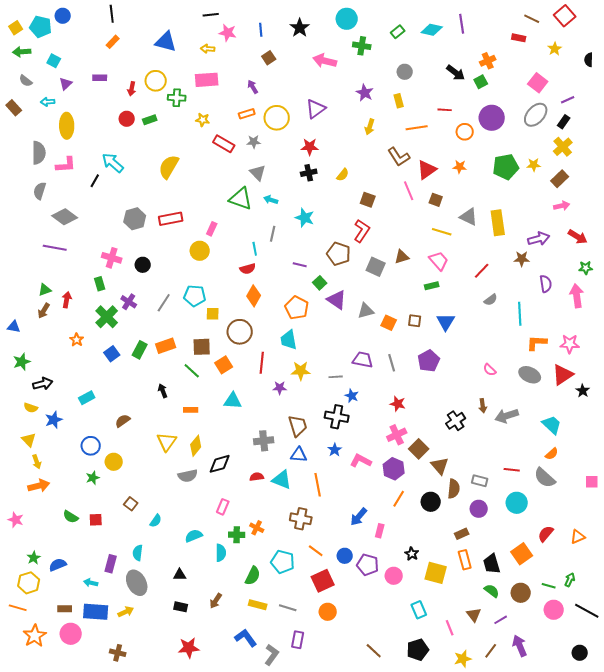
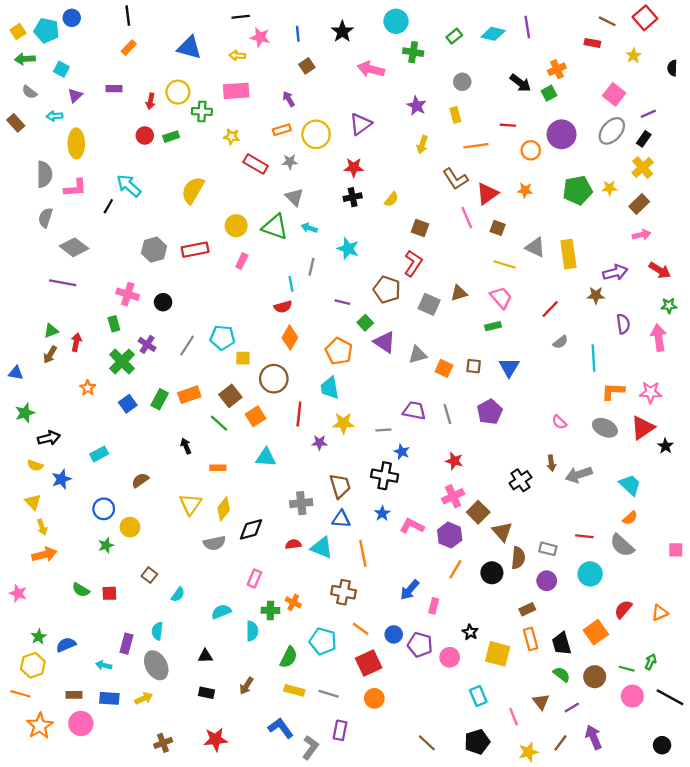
yellow circle: (200, 251) -> (236, 226), moved
brown square: (202, 347) -> (230, 396), turned -36
blue rectangle: (96, 612) -> (109, 698), size x0.7
brown cross: (118, 653) -> (163, 743), moved, turned -35

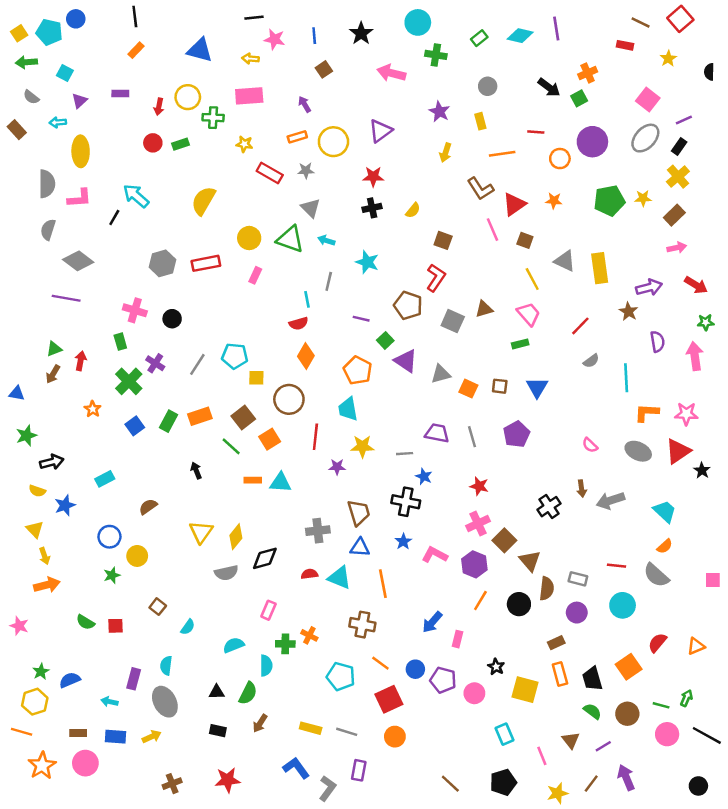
yellow line: (504, 264) -> (532, 279), turned 45
brown star: (596, 295) -> (629, 311), turned 30
orange rectangle: (218, 468) -> (253, 480), moved
green semicircle: (289, 657) -> (248, 693), moved

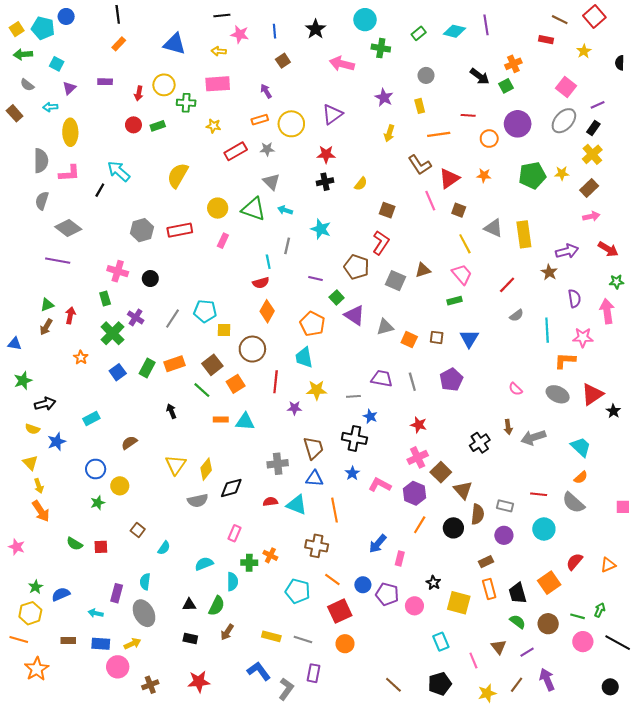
red rectangle: (270, 173) -> (236, 151), turned -60
pink star: (686, 414) -> (583, 337), moved
orange arrow: (47, 585) -> (41, 511), turned 70
pink circle: (85, 763) -> (118, 667), moved

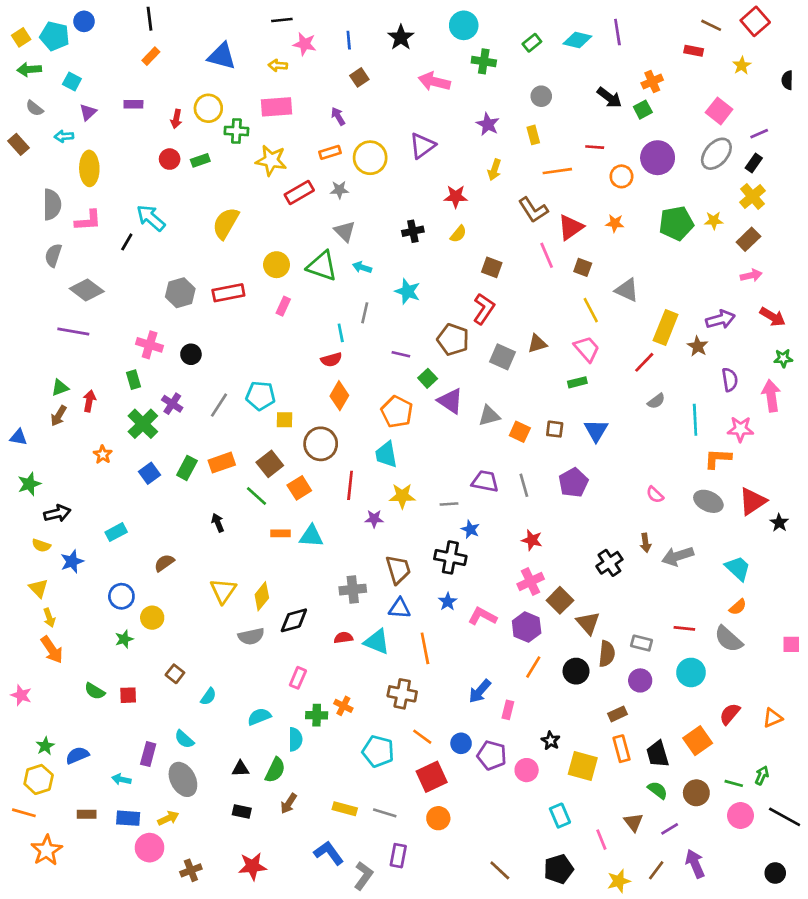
yellow star: (213, 126) -> (271, 160), size x1.6
red star: (326, 154) -> (456, 196), moved
yellow rectangle: (524, 234) -> (666, 328), moved, turned 30
cyan semicircle: (145, 582) -> (184, 739), turned -56

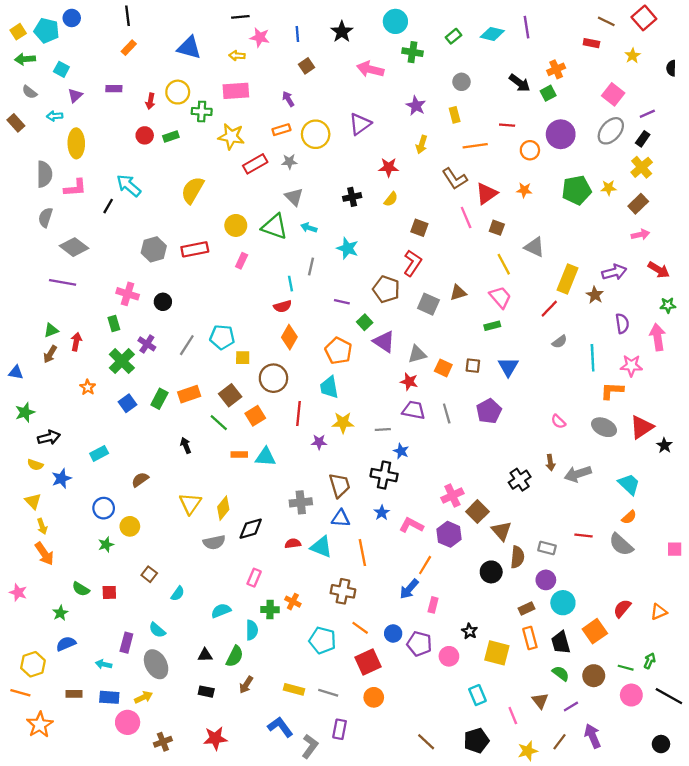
red star: (532, 540) -> (409, 382), moved
orange line: (533, 667) -> (425, 565), moved
cyan circle: (691, 672) -> (563, 603), moved
green star: (45, 746) -> (60, 613), moved

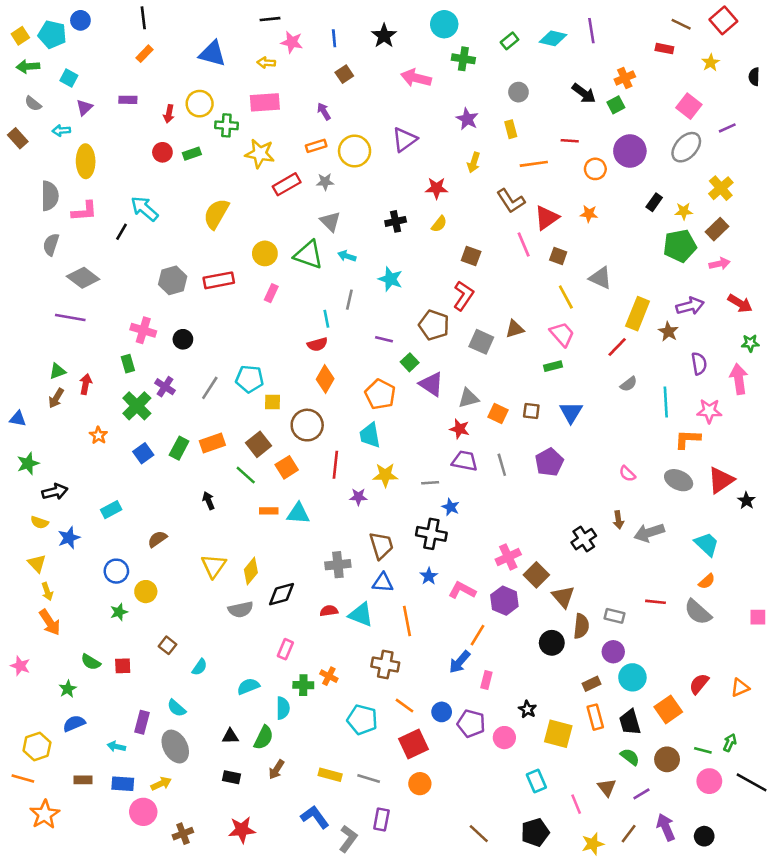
black rectangle: (643, 139) -> (654, 202), moved
green pentagon: (577, 190) -> (680, 246), moved
black circle: (661, 744) -> (704, 836), moved

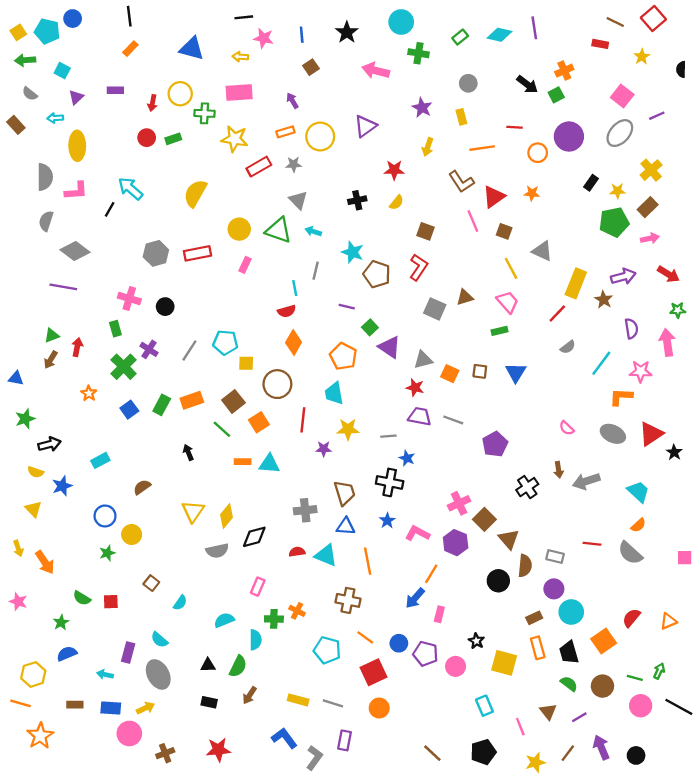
brown pentagon: (434, 325) -> (377, 274), moved
cyan line: (666, 402) -> (601, 363), turned 40
purple pentagon: (549, 462) -> (495, 444), moved
gray line: (502, 465) -> (453, 420), turned -54
yellow arrow: (47, 592) -> (18, 548), moved

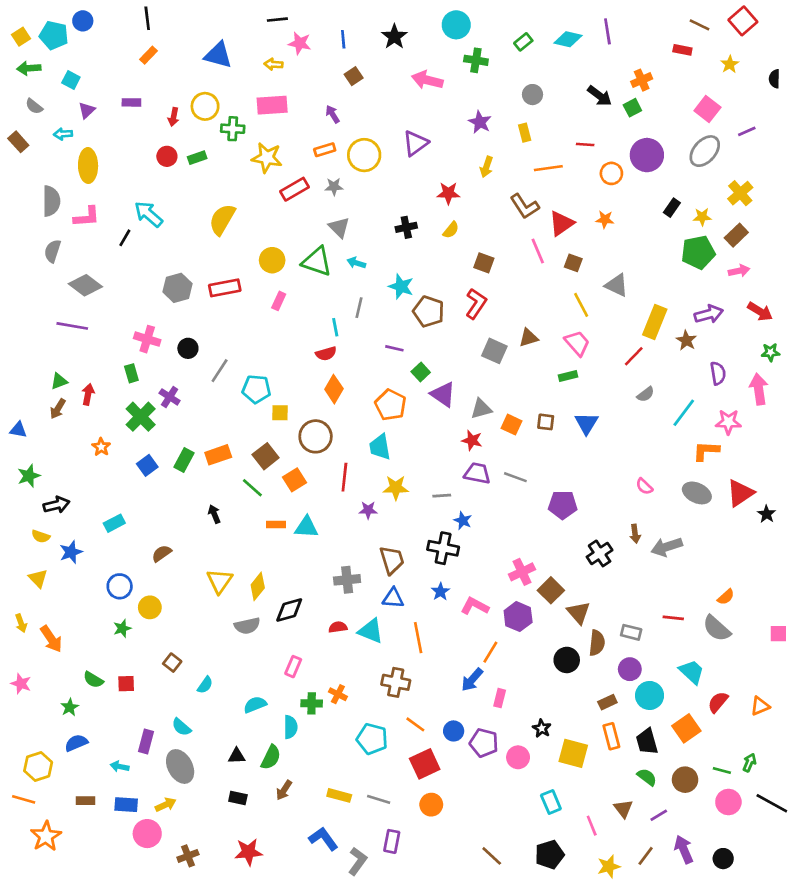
gray line: (189, 351) -> (220, 371), moved
purple pentagon: (495, 444) -> (563, 505), turned 30
cyan trapezoid: (638, 492) -> (692, 672), moved

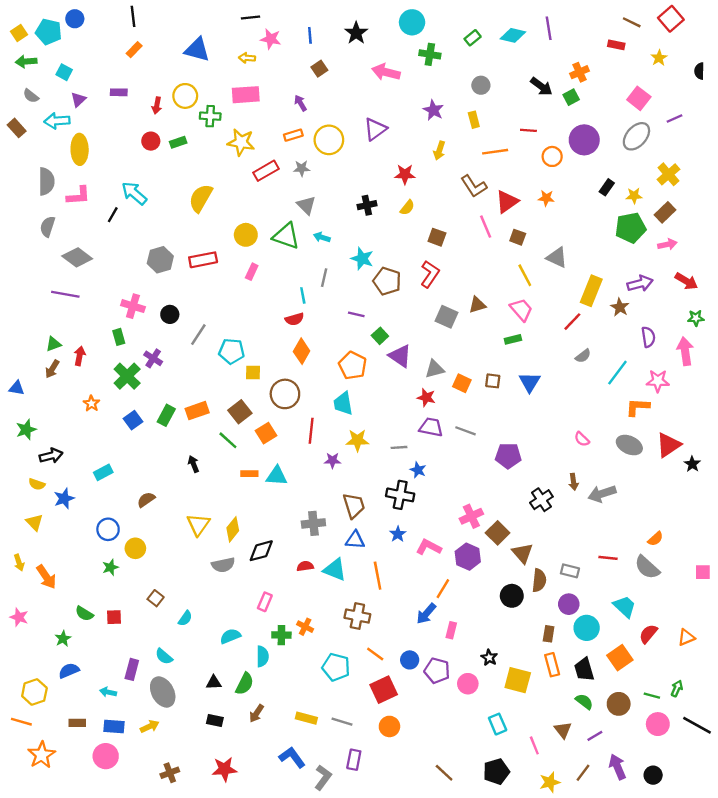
cyan arrow: (63, 134) -> (57, 121), size x1.5
brown rectangle: (607, 702) -> (549, 634), turned -56
pink circle: (147, 834) -> (106, 756), moved

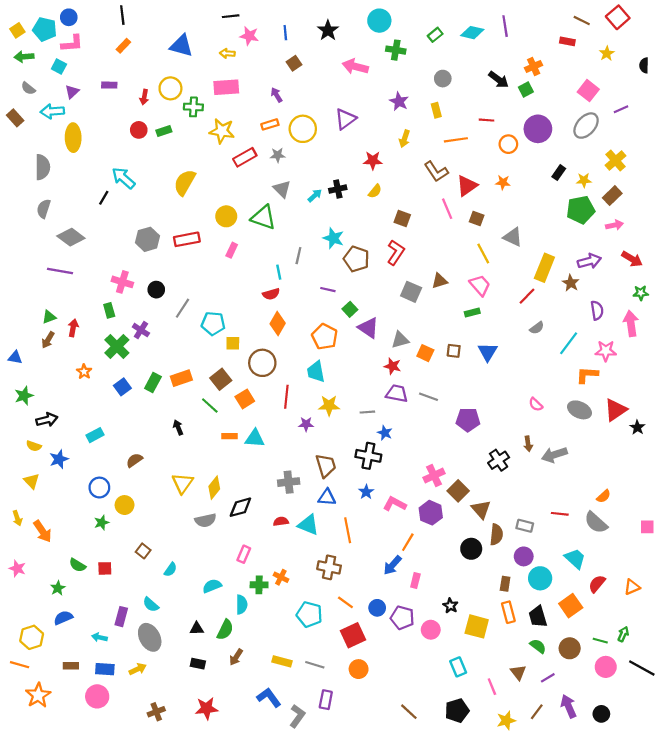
pink L-shape: (78, 196) -> (72, 44), moved
cyan arrow: (322, 237) -> (315, 196), moved, turned 120

